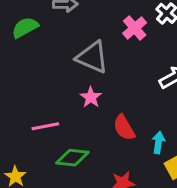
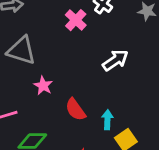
gray triangle: (92, 57) -> (22, 50), moved

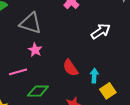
pink star: (43, 86) -> (35, 50), moved

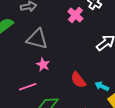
cyan arrow: (94, 76) -> (102, 86), turned -64

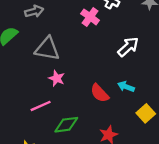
cyan arrow: (102, 86) -> (126, 87), moved

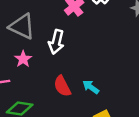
white arrow: (128, 47) -> (56, 42), moved, turned 130

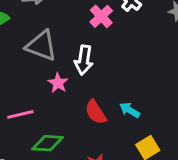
pink star: (23, 59) -> (58, 83), moved

